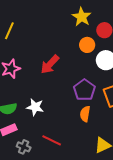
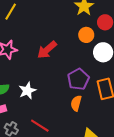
white star: (35, 107) -> (27, 91), turned 30

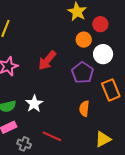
purple pentagon: (78, 79) -> (82, 73), moved

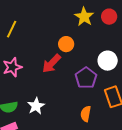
red circle: (100, 24) -> (109, 17), moved
orange circle: (84, 40) -> (66, 44), moved

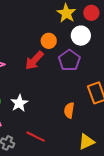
white circle: (108, 61) -> (81, 36), moved
purple pentagon: (86, 78) -> (69, 60), moved

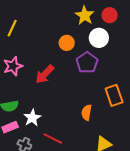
red arrow: (34, 60) -> (45, 74), moved
white star: (19, 103) -> (32, 118), moved

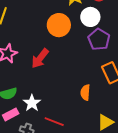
orange circle: (67, 43) -> (59, 25), size x1.5
purple pentagon: (87, 63) -> (99, 39), moved

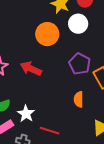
purple pentagon: (99, 39) -> (80, 64), moved
red arrow: (40, 58) -> (31, 69), turned 80

